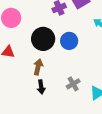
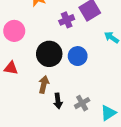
black arrow: (41, 87) -> (58, 101), moved

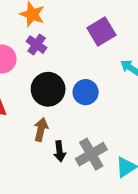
purple cross: (67, 20) -> (37, 45), moved, turned -32
gray cross: (82, 103) -> (91, 154), size x1.5

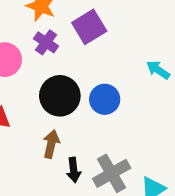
purple square: (101, 32) -> (89, 27), moved

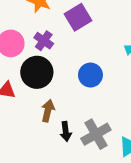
purple cross: (46, 42) -> (44, 41), moved
black circle: (60, 96) -> (37, 72), moved

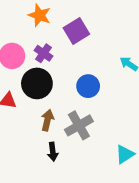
black arrow: (66, 131) -> (53, 152), moved
gray cross: (96, 134) -> (79, 125), moved

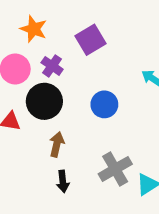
orange star: (40, 15) -> (34, 29), moved
gray cross: (79, 125) -> (115, 169), moved

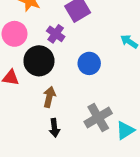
purple cross: (52, 66) -> (56, 34), moved

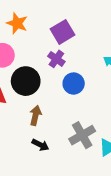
purple cross: (56, 34) -> (56, 59), moved
black arrow: (54, 128) -> (40, 145), turned -56

